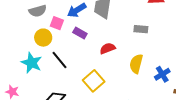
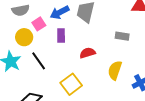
pink square: (57, 23) -> (39, 24), turned 32
purple rectangle: (80, 33) -> (61, 35), turned 56

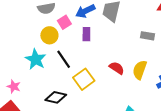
red semicircle: (87, 53) -> (117, 68), moved, turned 49
yellow square: (71, 84) -> (84, 79), moved

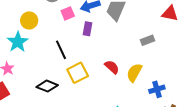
yellow circle: (49, 35) -> (29, 20), moved
gray rectangle: (147, 36) -> (148, 40), turned -40
cyan star: (36, 59) -> (18, 42), moved

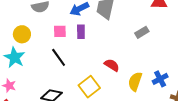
pink square: (68, 13) -> (60, 31), moved, turned 32
yellow square: (78, 73) -> (89, 87), moved
yellow semicircle: (134, 73) -> (135, 82), moved

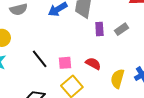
pink square: (60, 31) -> (65, 63), moved
purple rectangle: (81, 32) -> (99, 29), moved

